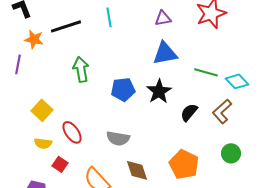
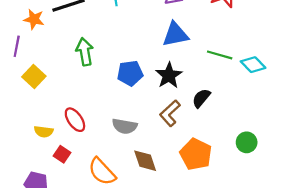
yellow square: (42, 110) -> (34, 77), moved
brown L-shape: (222, 111) -> (170, 113), moved

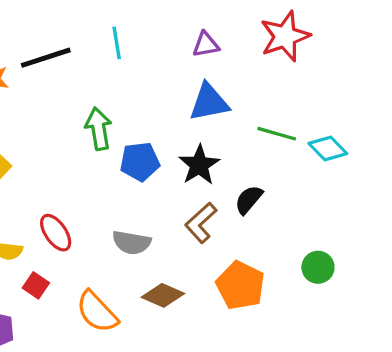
green arrow: (85, 52) -> (99, 129), moved
brown diamond: (145, 161) -> (163, 295), turned -48

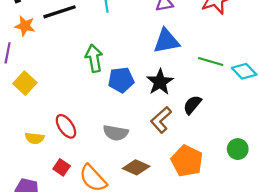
red square: (36, 285) -> (62, 167), moved

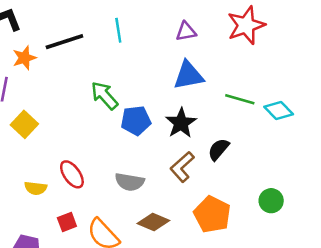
orange star: (25, 26) -> (24, 58), turned -30
green arrow: (94, 58) -> (104, 95), turned -32
red square: (62, 167) -> (67, 222), turned 35

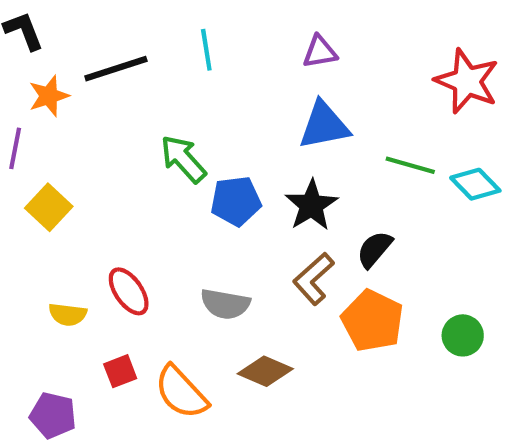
red star: (246, 25) -> (467, 81), moved, turned -30
orange pentagon: (212, 214) -> (372, 321), moved

